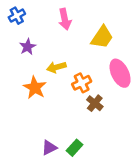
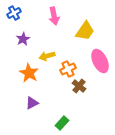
purple triangle: (49, 148) -> (32, 103), moved

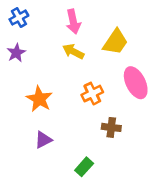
purple star: (23, 39) -> (16, 53), moved
yellow arrow: (47, 56) -> (73, 51), moved, turned 42
brown cross: (79, 86) -> (111, 127), moved, turned -32

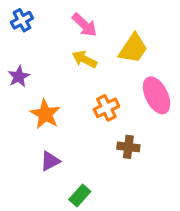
pink arrow: (73, 22) -> (85, 25), turned -35
purple star: (16, 53) -> (19, 77), moved
green rectangle: (84, 167) -> (80, 196), moved

